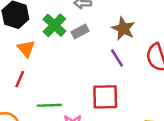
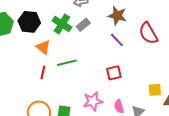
red square: (105, 97) -> (114, 73), size x0.7
green line: (49, 105) -> (67, 63), moved

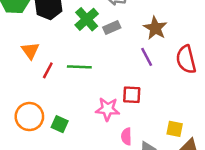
orange triangle: (43, 47) -> (30, 51), moved
pink star: (93, 101) -> (108, 109), moved

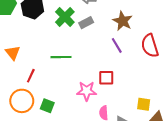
orange triangle: (30, 51) -> (13, 53), moved
red line: (48, 70) -> (31, 76), moved

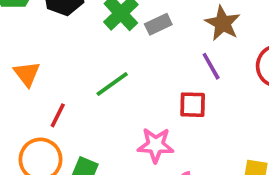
green line: (61, 57) -> (112, 84), turned -36
red square: (106, 78) -> (193, 105), moved

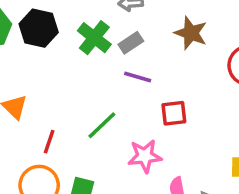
purple line: (211, 66) -> (138, 77), moved, turned -36
green line: (112, 84) -> (102, 125), moved

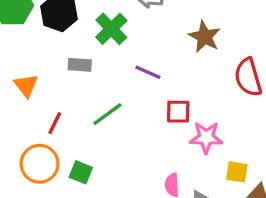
gray rectangle: (131, 43) -> (80, 65), moved, turned 30
pink star: (145, 156) -> (206, 137), moved

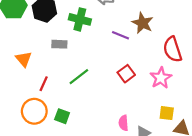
green cross: (111, 29) -> (80, 19), turned -30
purple line: (148, 72) -> (121, 35), moved
red square: (178, 112) -> (126, 74), turned -36
pink star: (206, 137) -> (161, 78), moved, turned -30

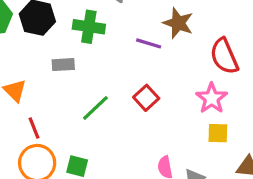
red square: (126, 74) -> (146, 98), moved
red line: (44, 84) -> (34, 128), moved, turned -40
yellow square: (167, 113) -> (218, 133), moved

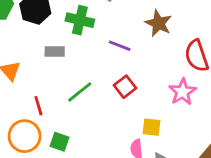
purple line: (149, 43) -> (120, 46), moved
red line: (34, 128) -> (38, 106), moved
yellow square: (218, 133) -> (152, 127), moved

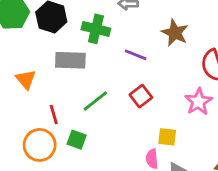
gray rectangle: (55, 51) -> (70, 60), size x1.5
green square: (59, 142) -> (77, 140), moved

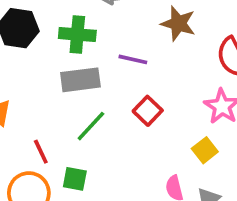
gray rectangle: (70, 60) -> (80, 80), moved
yellow square: (167, 137) -> (205, 150), moved, turned -36

